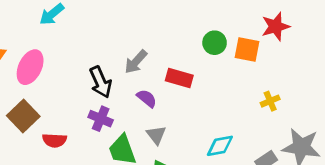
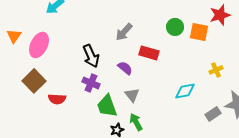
gray arrow: (136, 62) -> (124, 32), moved
cyan diamond: (220, 146) -> (185, 91), moved

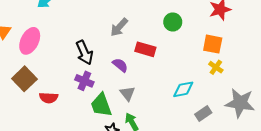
orange square: (199, 32) -> (213, 44), moved
yellow cross: (216, 70) -> (216, 67), turned -32
gray rectangle: (213, 114) -> (203, 113), moved

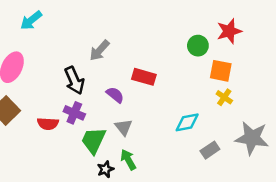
green circle: (173, 22) -> (198, 46), moved
gray arrow: (119, 27) -> (99, 50), moved
red semicircle: (49, 98) -> (48, 124), moved
green trapezoid: (101, 105) -> (93, 140), turned 45

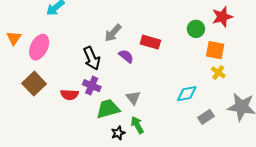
red rectangle: (144, 77) -> (150, 42), moved
purple semicircle: (115, 95) -> (126, 56), moved
green trapezoid: (93, 140) -> (108, 109), turned 50

